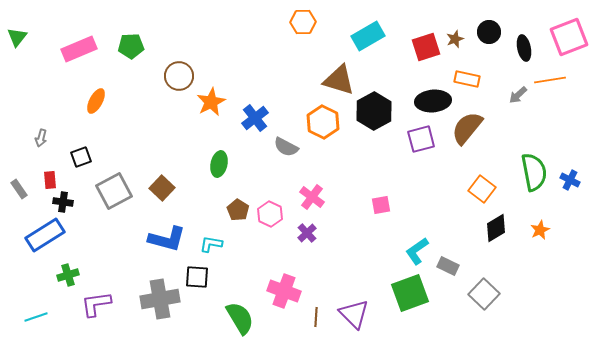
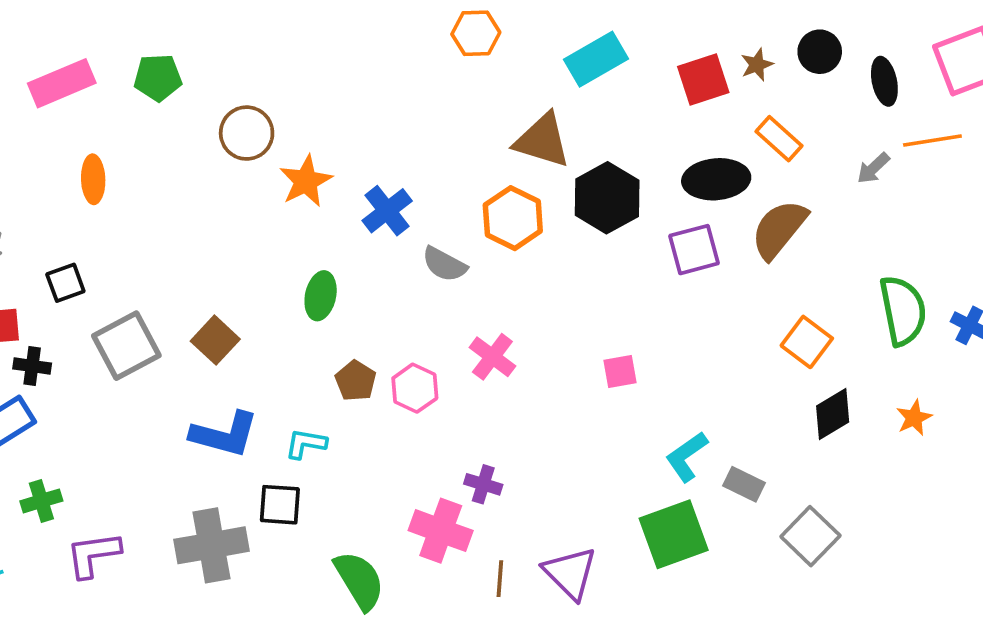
orange rectangle: (467, 79) -> (779, 139), turned 30
orange ellipse: (96, 101) -> (93, 179), turned -30
purple cross: (307, 233) -> (483, 484), moved, turned -30

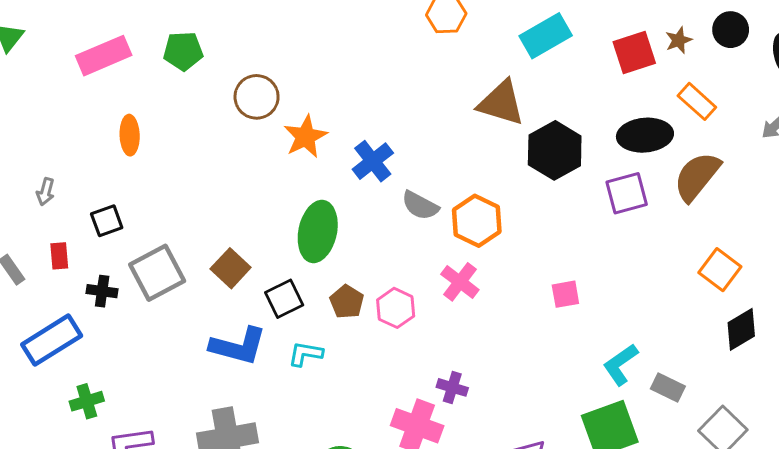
orange hexagon: (513, 218) -> (477, 221), moved
green ellipse: (321, 296) -> (318, 231), size x1.5
black cross: (32, 366) -> (102, 291), moved
black square: (280, 505) -> (284, 299), moved, turned -30

